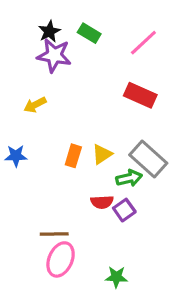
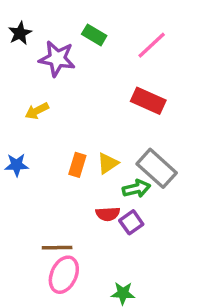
black star: (49, 31) -> (20, 33), moved

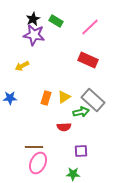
black star: (20, 33) -> (33, 19), moved
purple square: (131, 222) -> (81, 151), moved, turned 32

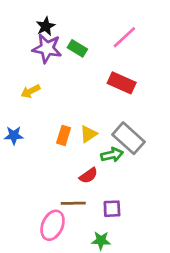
green rectangle: (56, 21) -> (77, 48), moved
red semicircle: (64, 127) -> (88, 176), turned -32
brown line: (34, 147) -> (73, 203), moved

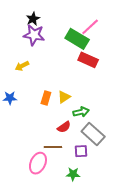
green rectangle: (77, 48) -> (77, 39), moved, size x1.6
gray rectangle: (129, 138) -> (93, 134), moved

